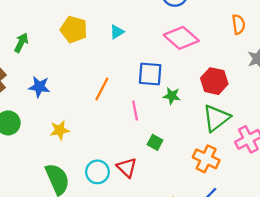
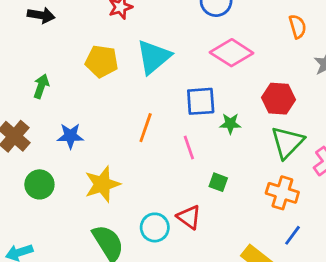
cyan triangle: (117, 32) -> (154, 57), size x2.0
yellow star: (60, 130) -> (102, 184), size x1.5

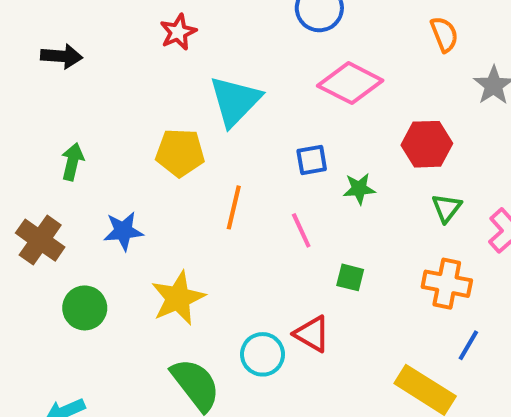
yellow pentagon: (102, 61) -> (180, 153), moved
blue square: (201, 101) -> (312, 160), size x0.7
green triangle: (287, 142) -> (447, 208), size x0.6

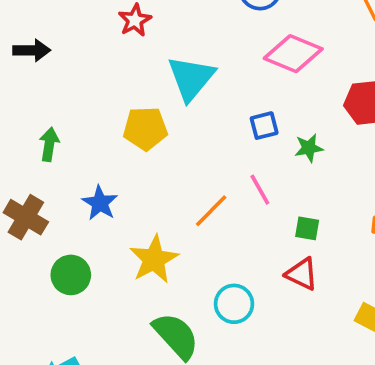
orange line: (234, 207) -> (211, 211), moved, turned 36
blue star: (123, 231) -> (100, 203), turned -30
red triangle: (312, 334) -> (302, 274), moved

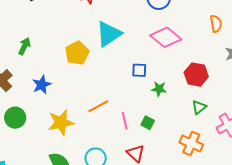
yellow pentagon: (145, 128) -> (77, 53), turned 30
pink line: (260, 190) -> (125, 121), moved
green square: (307, 228) -> (148, 123), moved

